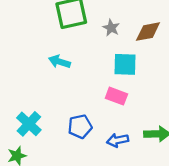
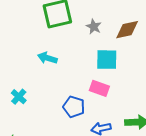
cyan cross: (29, 124) -> (19, 97), moved, size x0.7
blue pentagon: (80, 127) -> (74, 107), moved, turned 30

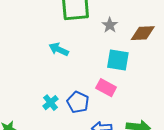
cyan cross: (19, 97) -> (50, 103), moved

